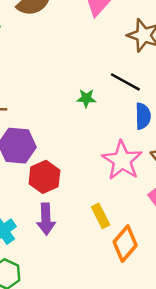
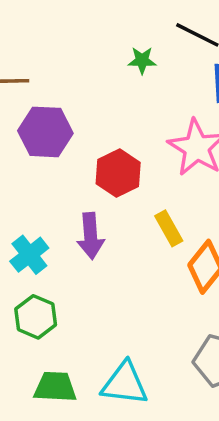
red hexagon: (44, 177) -> (118, 173), moved

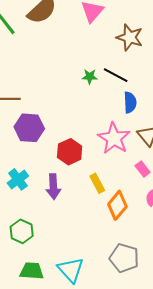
green star: (142, 60) -> (90, 77), moved
cyan cross: (29, 255) -> (18, 179), moved
cyan triangle: (125, 384) -> (71, 270), turned 40

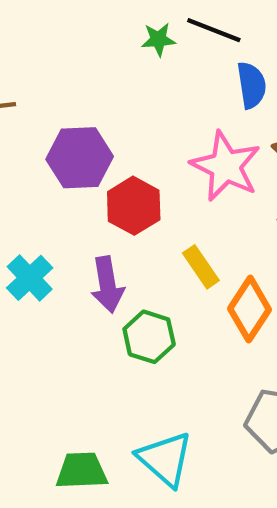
purple hexagon: (29, 128) -> (80, 158), moved
green hexagon: (22, 231) -> (149, 337), moved

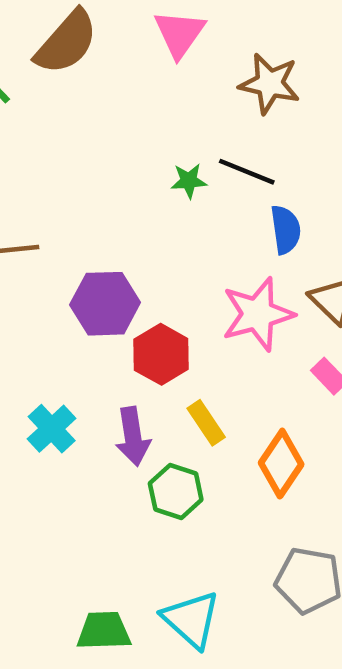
pink star: (226, 166) -> (258, 314), turned 30
yellow rectangle: (201, 267) -> (206, 423), moved

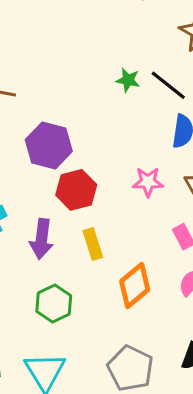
pink star: (258, 314) -> (148, 182), size x0.6
green hexagon: (176, 492) -> (54, 303), moved

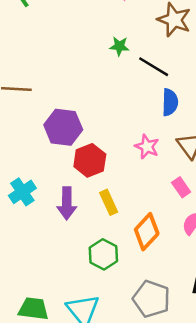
green star: (128, 80) -> (119, 46), moved
pink star: (148, 182) -> (147, 147), turned 30
green hexagon: (54, 303) -> (103, 254), moved

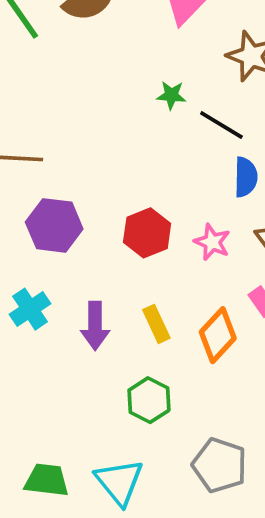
purple hexagon: (63, 127) -> (54, 225), moved
red hexagon: (90, 160) -> (147, 233), moved
orange diamond: (147, 232) -> (218, 335), moved

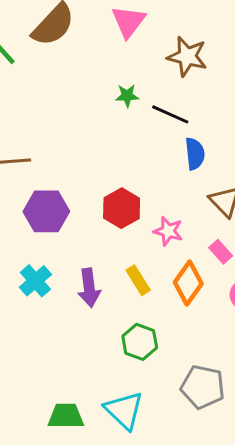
pink star: (212, 242) -> (168, 231), moved

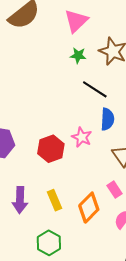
green star: (127, 96) -> (78, 55), moved
pink star: (168, 231) -> (82, 137), moved

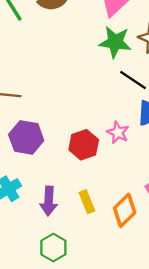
green star: (78, 55) -> (115, 42), size x1.8
green hexagon: (49, 243) -> (53, 248), moved

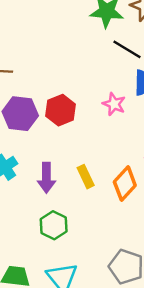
red hexagon: (84, 145) -> (61, 110), moved

